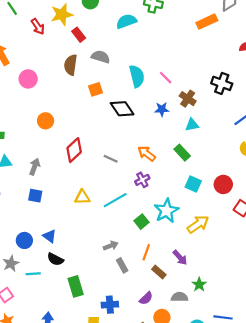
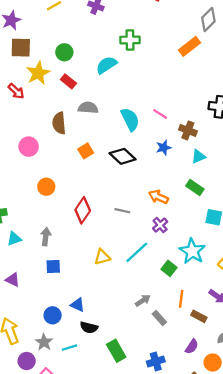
red rectangle: (79, 35) -> (68, 81), moved
pink circle: (28, 79) -> (29, 147), moved
orange square: (96, 89) -> (86, 151), moved

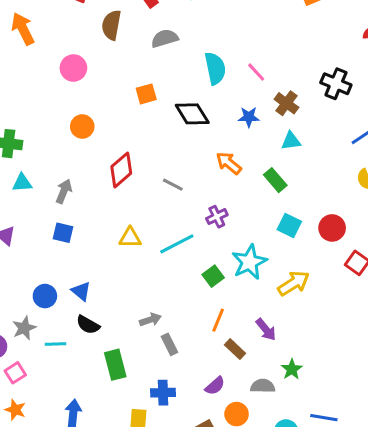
gray semicircle: (88, 108) -> (165, 38), turned -36
brown semicircle: (59, 123) -> (111, 25), moved
orange arrow: (158, 197) -> (229, 163), moved
gray arrow: (143, 300) -> (150, 320), moved
gray rectangle: (159, 318) -> (169, 344), moved

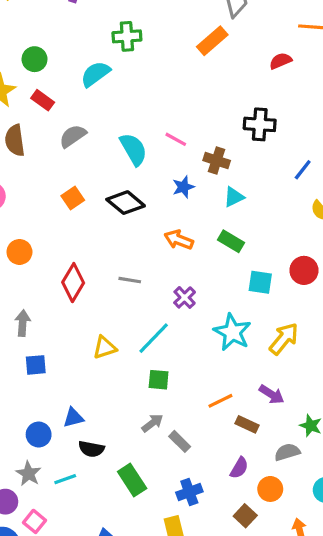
green square: (213, 276) -> (159, 380), moved, turned -30
blue triangle: (81, 291) -> (73, 418), turned -35
orange line: (218, 320) -> (220, 401), turned 60

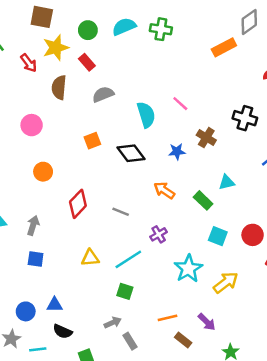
cyan semicircle: (95, 74) -> (124, 27), moved
pink line: (176, 139) -> (180, 104), moved
cyan triangle: (234, 197) -> (227, 182), moved

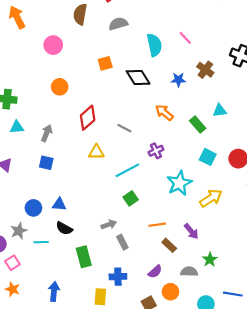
yellow triangle: (90, 258) -> (96, 152), moved
green square: (125, 291) -> (131, 198), moved, turned 32

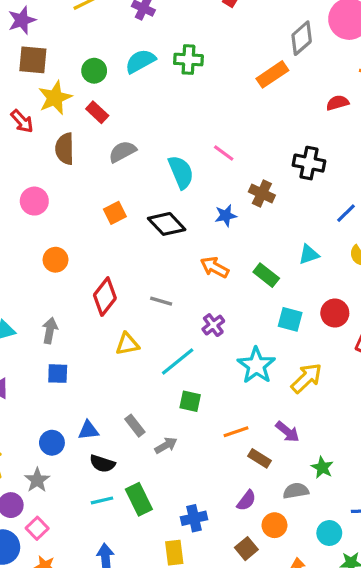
cyan triangle: (220, 111) -> (309, 255), moved
green square: (131, 198) -> (190, 401), turned -32
cyan line: (41, 242) -> (102, 500), moved
gray rectangle: (122, 242) -> (135, 426), moved

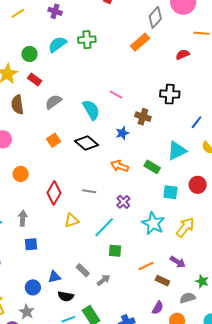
cyan triangle: (309, 255) -> (177, 151), size x1.5

